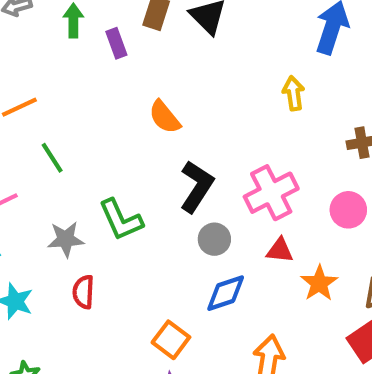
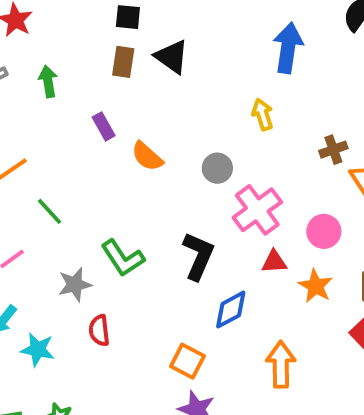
purple rectangle: (116, 43) -> (104, 126), moved
black L-shape: (197, 186) -> (198, 256), moved
pink circle: (348, 210) -> (324, 231), moved
gray circle: (214, 239) -> (217, 168), moved

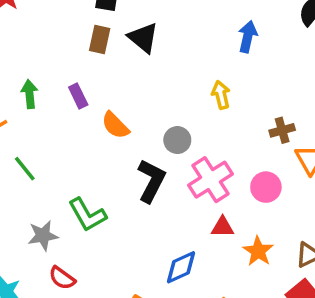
blue arrow: (288, 48) -> (248, 37), size x0.7
green arrow: (48, 81) -> (30, 94), moved
pink circle: (324, 231) -> (266, 187), moved
black L-shape: (198, 256) -> (151, 181), moved
red semicircle: (99, 330) -> (62, 278), turned -52

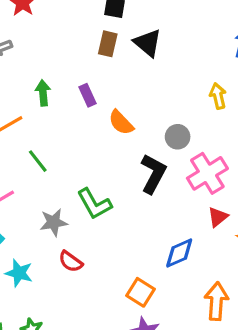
red triangle: (223, 227) -> (218, 217), turned -40

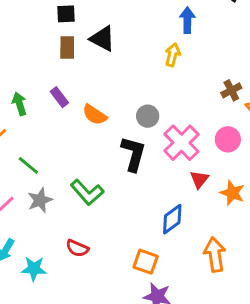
yellow arrow: (218, 96) -> (173, 55), moved, turned 40
gray star: (54, 222) -> (40, 200), moved

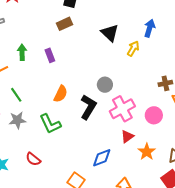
black triangle: (102, 39) -> (110, 33), moved
brown rectangle: (67, 47) -> (64, 24), turned 49
orange semicircle: (95, 115) -> (61, 94), moved, turned -114

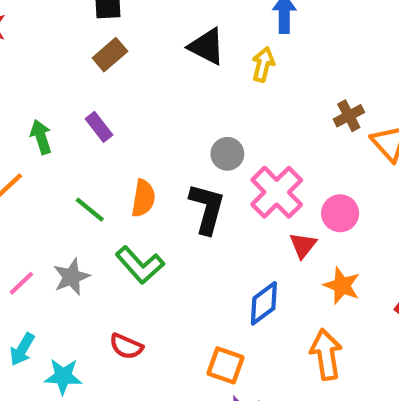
green line: (16, 95) -> (90, 210), moved
pink circle: (154, 115) -> (340, 213), moved
orange star: (147, 152) -> (342, 286), moved

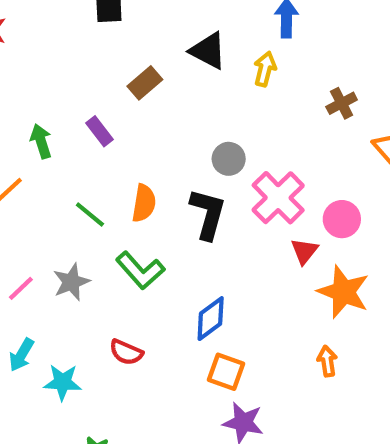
brown rectangle: (110, 55) -> (145, 83), moved
brown cross: (349, 116) -> (342, 103), moved
orange star: (342, 286) -> (343, 292), size x1.4
blue diamond: (264, 303) -> (211, 319), moved
orange arrow: (326, 354) -> (327, 361), size x0.6

